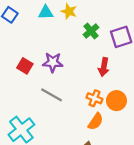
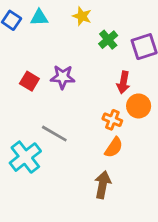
cyan triangle: (46, 13) -> (39, 18), moved
gray line: (52, 95) -> (54, 134), moved
orange circle: (116, 101) -> (139, 106), moved

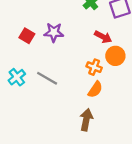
red arrow: (123, 82) -> (103, 37), turned -72
cyan cross: (25, 157) -> (17, 77), moved, size x0.7

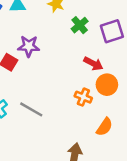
purple star: (54, 32) -> (29, 46), moved
orange semicircle: (95, 89) -> (104, 127), moved

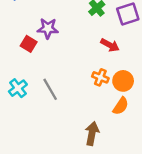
orange circle: (107, 85) -> (123, 81), moved
gray line: (31, 109) -> (50, 89), turned 30

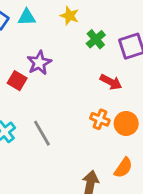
purple star: (48, 28) -> (39, 63), turned -30
orange semicircle: (121, 106) -> (123, 168), moved

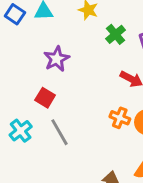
red square: (17, 81) -> (45, 98), moved

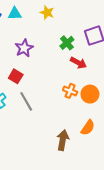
green cross: (116, 34) -> (67, 43), moved

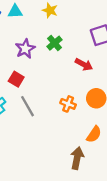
green cross: (67, 43) -> (55, 43), moved
orange cross: (70, 91) -> (68, 104), moved
brown arrow: (63, 140) -> (77, 158), moved

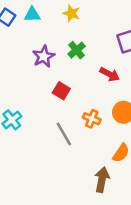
red square: (16, 79) -> (61, 91), moved
gray line: (27, 106) -> (64, 134), moved

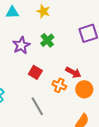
red arrow: (110, 74) -> (73, 72), moved
orange cross: (92, 119) -> (59, 85), moved

